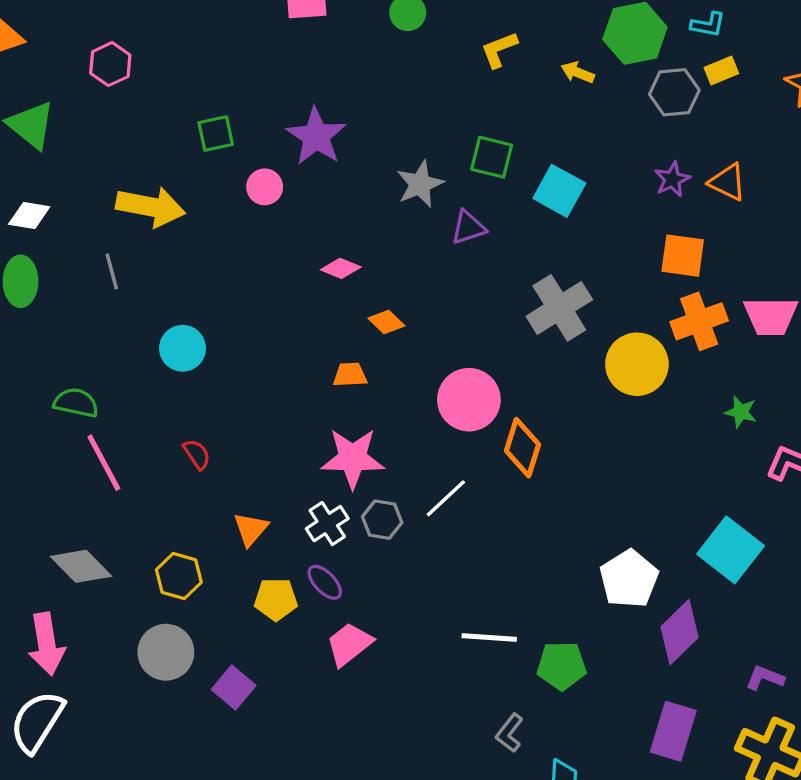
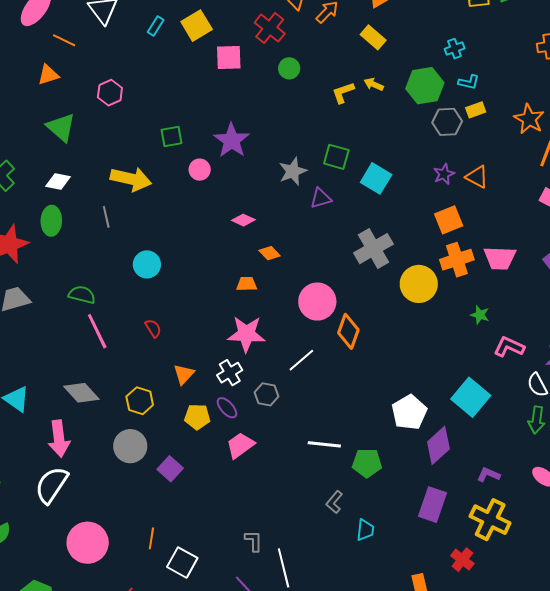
yellow arrow: (578, 72) -> (374, 84), moved
orange square: (683, 256) -> (449, 220), turned -32
gray hexagon: (382, 520) -> (267, 394), moved

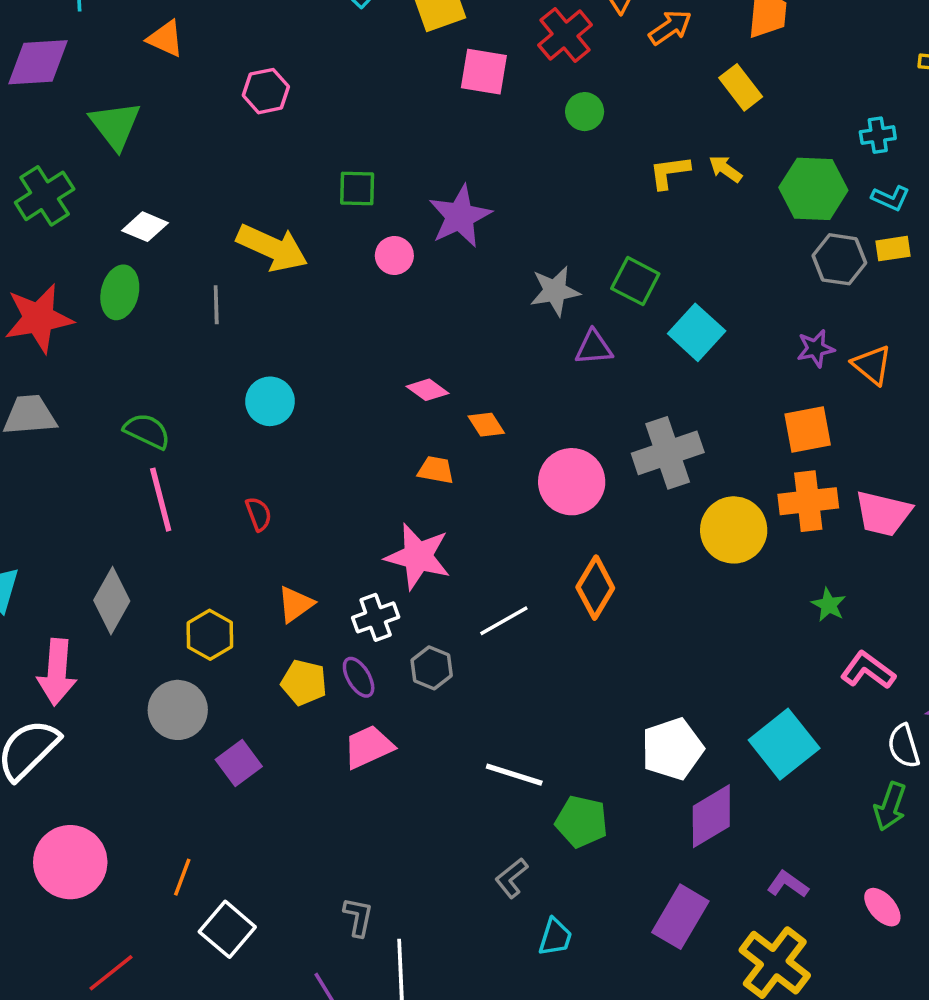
orange triangle: (48, 75) -> (165, 39), turned 30
green triangle: (61, 127) -> (115, 125), moved
pink diamond: (243, 220) -> (428, 390), moved
pink circle: (317, 302) -> (572, 482), moved
gray diamond: (81, 393) -> (112, 601), turned 60

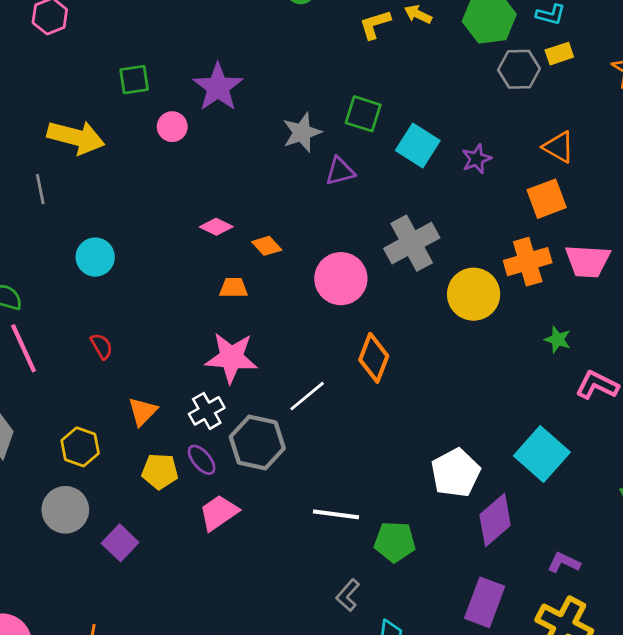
purple star: (816, 348) -> (477, 159), moved
orange square: (808, 429) -> (547, 199), moved
gray hexagon: (432, 668) -> (257, 443), size x1.6

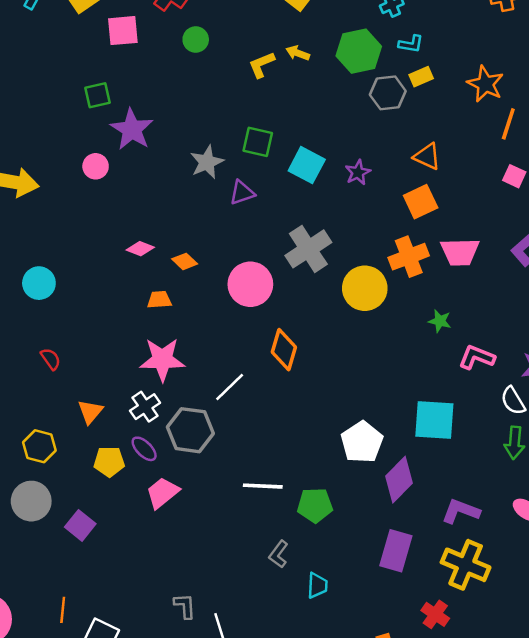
green square: (134, 80) -> (97, 95), moved
cyan square: (542, 454) -> (434, 420), turned -33
purple L-shape: (564, 563) -> (461, 511), size x1.4

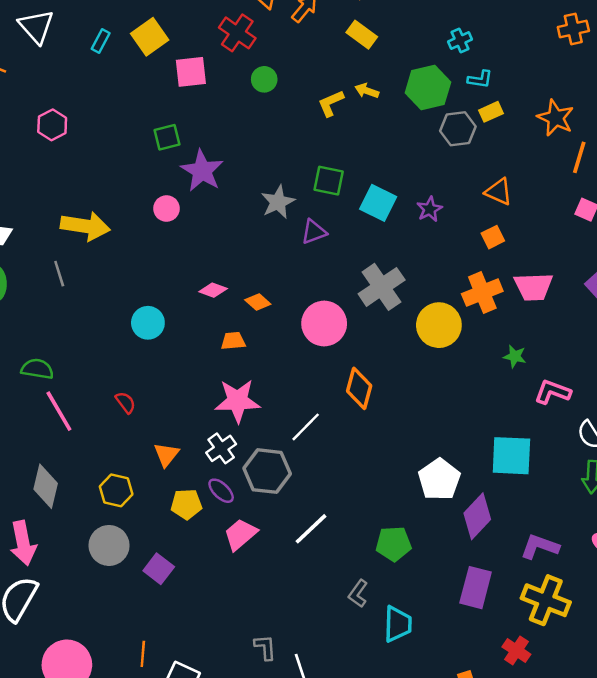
orange square: (421, 202) -> (493, 237), size x0.7
cyan circle: (39, 283) -> (148, 323), moved
white line: (263, 486) -> (311, 529), moved, turned -45
cyan trapezoid: (317, 585) -> (398, 624), size x1.4

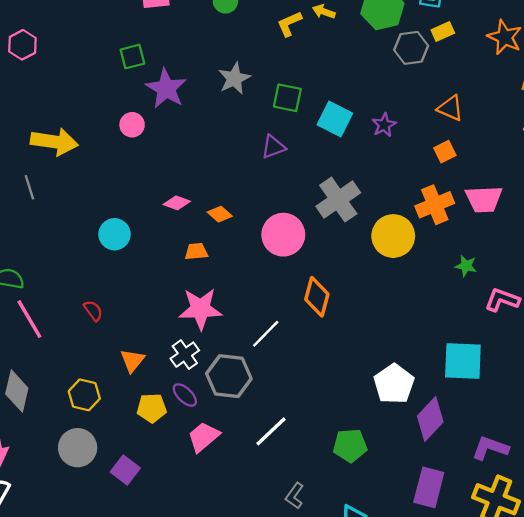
gray star: (278, 202) -> (234, 78), moved
gray L-shape: (358, 594) -> (295, 496), moved

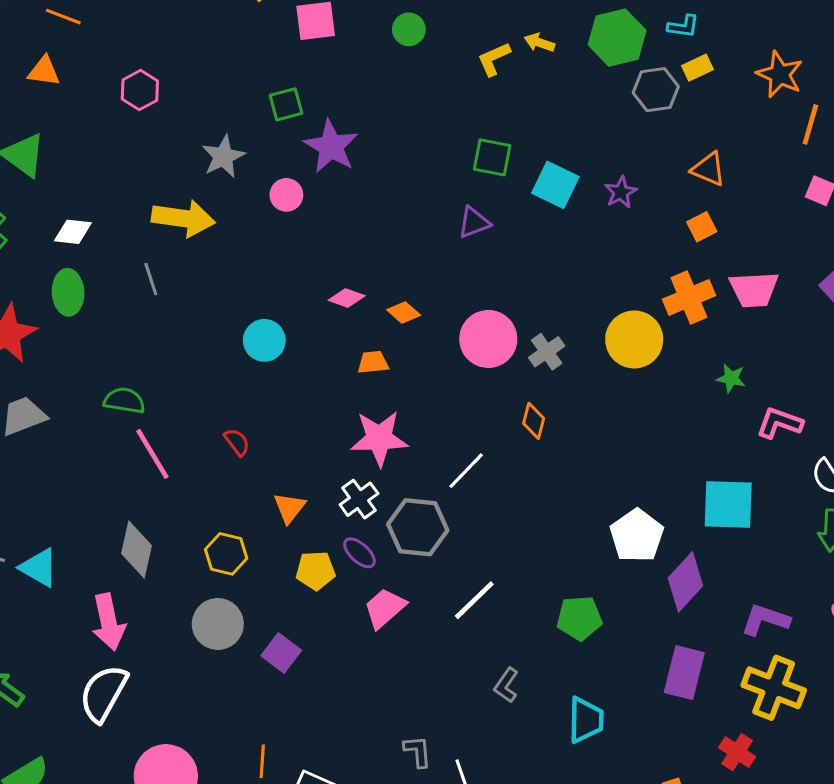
gray star: (234, 78) -> (223, 157), moved
gray cross: (338, 200) -> (547, 352), moved, size x0.6
orange diamond: (317, 297) -> (534, 421), size x0.7

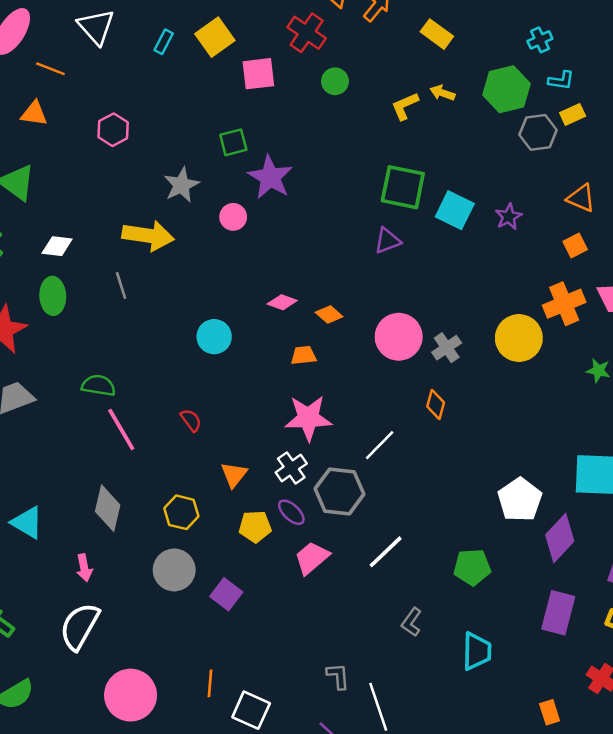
green square: (492, 157) -> (403, 187), size x1.4
pink arrow: (109, 622) -> (84, 568), size x0.6

